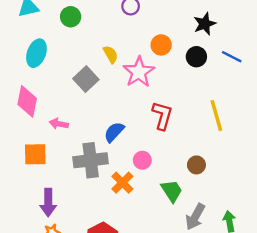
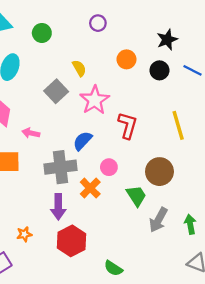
pink star: (139, 72) -> (95, 100), moved
brown circle: (196, 165) -> (159, 172), size x1.6
purple arrow: (48, 203) -> (58, 207), moved

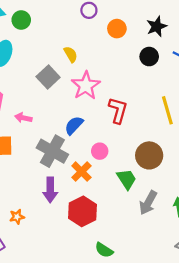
green circle: (42, 33) -> (21, 20), moved
orange circle: (126, 59) -> (117, 29), moved
gray cross: (61, 167) -> (52, 151), turned 36
red hexagon: (72, 241) -> (82, 211), moved

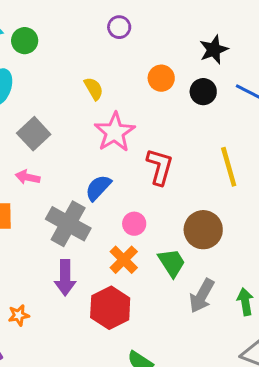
orange circle: (117, 29) -> (161, 78), moved
gray square: (48, 77) -> (34, 134), moved
orange cross: (81, 172) -> (124, 260), moved

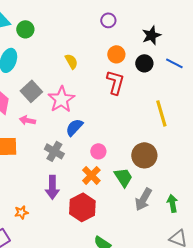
purple circle: (119, 27) -> (108, 20), moved
pink star: (115, 132) -> (61, 99), moved
red L-shape: (160, 167) -> (115, 82), moved
gray cross: (68, 224) -> (54, 151), size x0.7

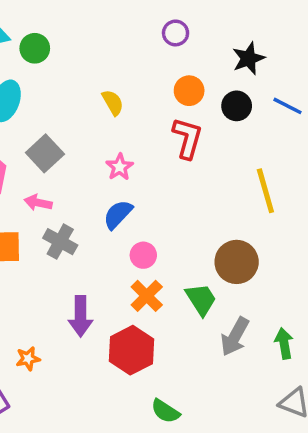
pink star: (61, 99) -> (120, 167), moved, size x0.6
gray cross: (54, 151) -> (60, 242), moved
pink circle: (98, 151) -> (143, 255), moved

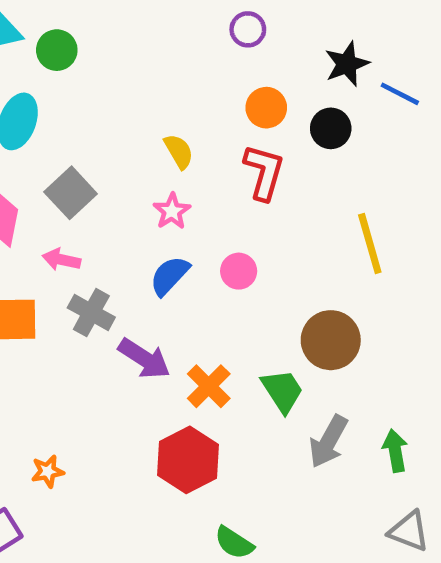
yellow semicircle: (113, 103) -> (179, 151), moved
blue line: (287, 106) -> (400, 94), moved
pink circle: (143, 255) -> (239, 271), moved
purple arrow: (81, 316) -> (144, 359), moved, turned -57

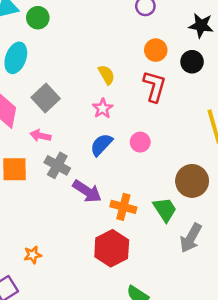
black star: (347, 64) -> (201, 25), turned 30
orange cross: (209, 386) -> (123, 207), turned -30

